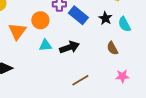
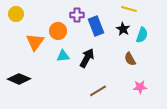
blue rectangle: (78, 15) -> (96, 26), turned 30
cyan semicircle: (124, 24) -> (142, 35), turned -133
black arrow: (69, 47) -> (87, 58), turned -42

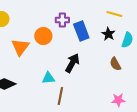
cyan triangle: (63, 56) -> (48, 78), moved
pink star: (140, 87) -> (118, 100), moved
brown line: (98, 91) -> (60, 96), moved, turned -48

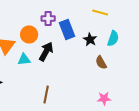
black star: (108, 34) -> (90, 39), moved
black arrow: (72, 63) -> (46, 51), moved
cyan triangle: (48, 78) -> (24, 59), moved

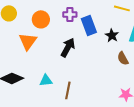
orange circle: (29, 34) -> (41, 19), moved
cyan triangle: (24, 59) -> (46, 80), moved

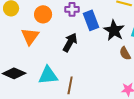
black star: (112, 35) -> (114, 30), size x1.5
cyan triangle: (46, 80) -> (48, 75), size x1.5

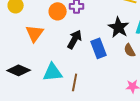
orange circle: (43, 14) -> (58, 11), moved
blue rectangle: (91, 20) -> (99, 48), moved

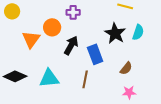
orange circle: (58, 11) -> (52, 27), moved
brown semicircle: (130, 50) -> (126, 68), moved, turned -112
brown line: (75, 82) -> (85, 79), moved

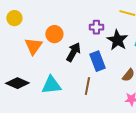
purple cross: (73, 12) -> (96, 27), moved

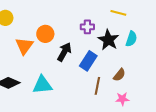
blue rectangle: (97, 61) -> (88, 61), turned 54
brown line: (87, 86) -> (97, 86), moved

